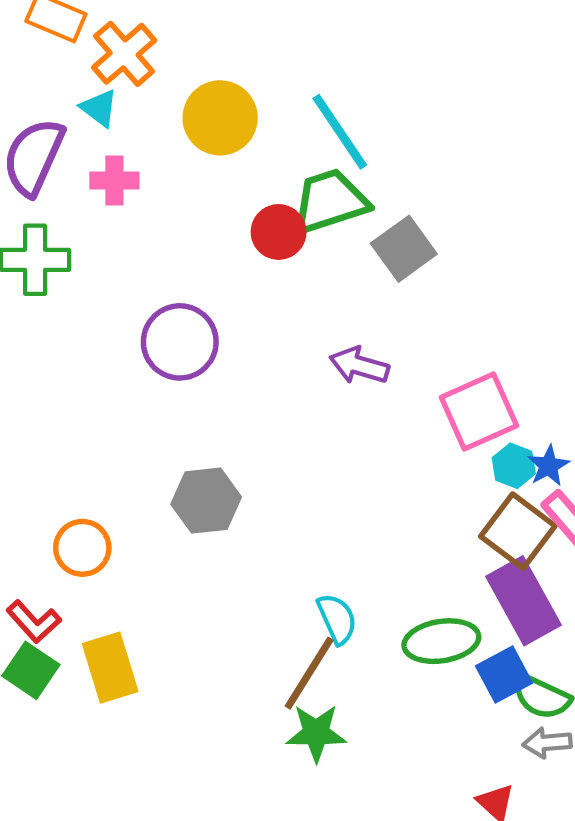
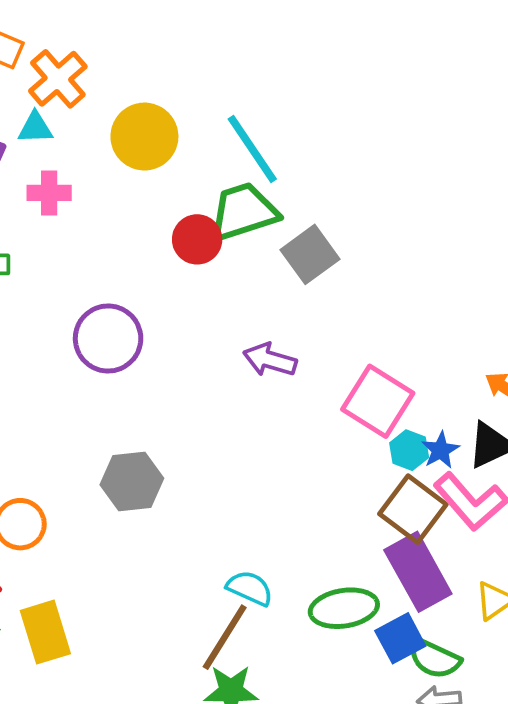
cyan triangle: (99, 108) -> (35, 128), turned -39
pink square: (479, 411) -> (378, 401), turned -34
cyan semicircle: (337, 619) -> (250, 588), turned -42

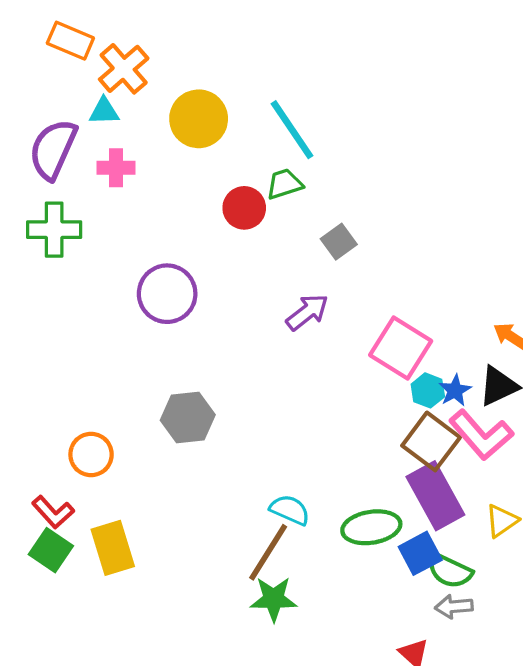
green trapezoid: (244, 212) -> (284, 184), size x0.6
gray square: (310, 254) -> (339, 242), moved, size x0.7
purple arrow: (270, 360) -> (307, 312), turned 126

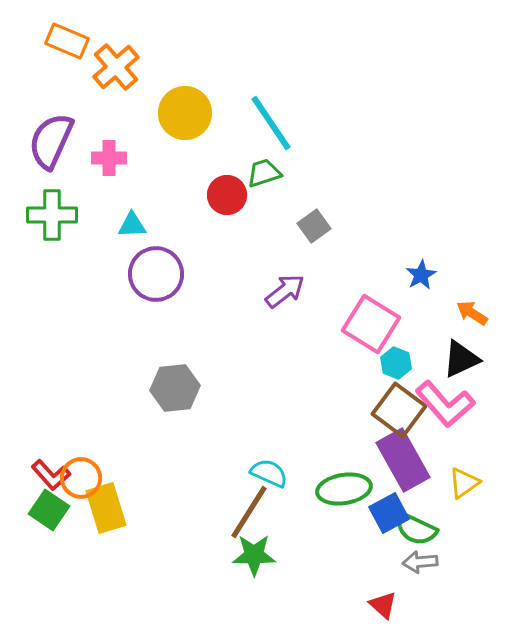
cyan triangle: (104, 111) -> (132, 225), moved
blue star: (455, 390) -> (421, 275), moved
orange circle: (91, 454) -> (81, 478), moved

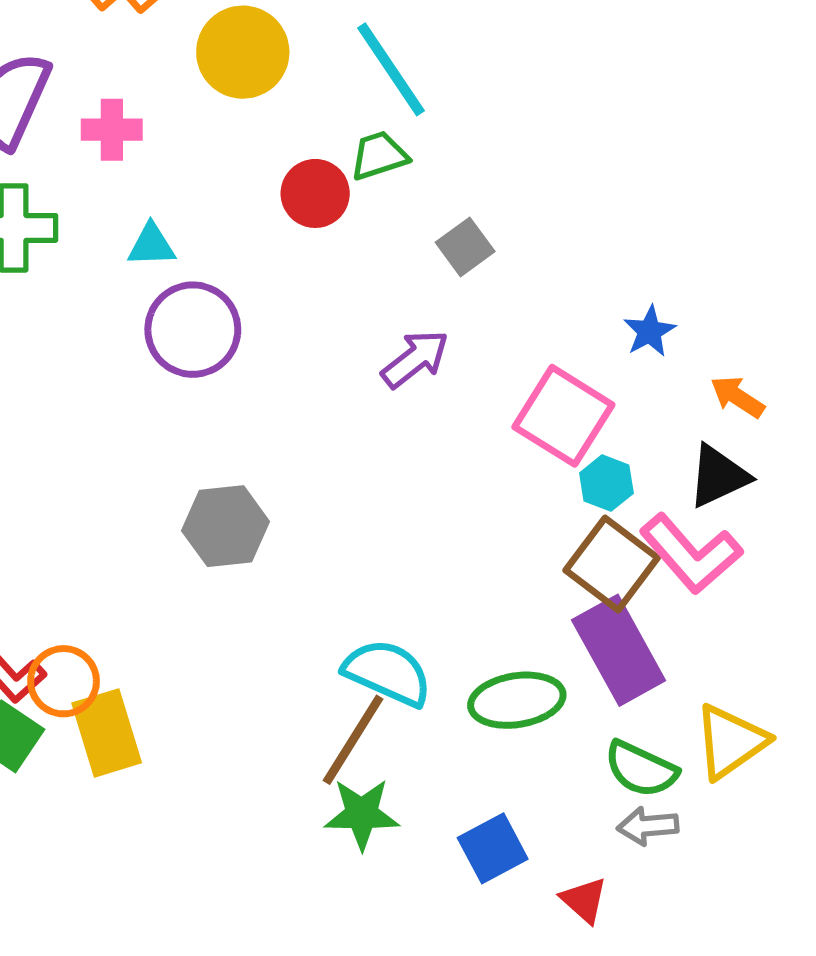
cyan semicircle: (269, 473) -> (388, 673), size x1.4
yellow triangle: (464, 483) -> (731, 742), moved, size x1.4
blue square: (389, 513) -> (493, 848), moved

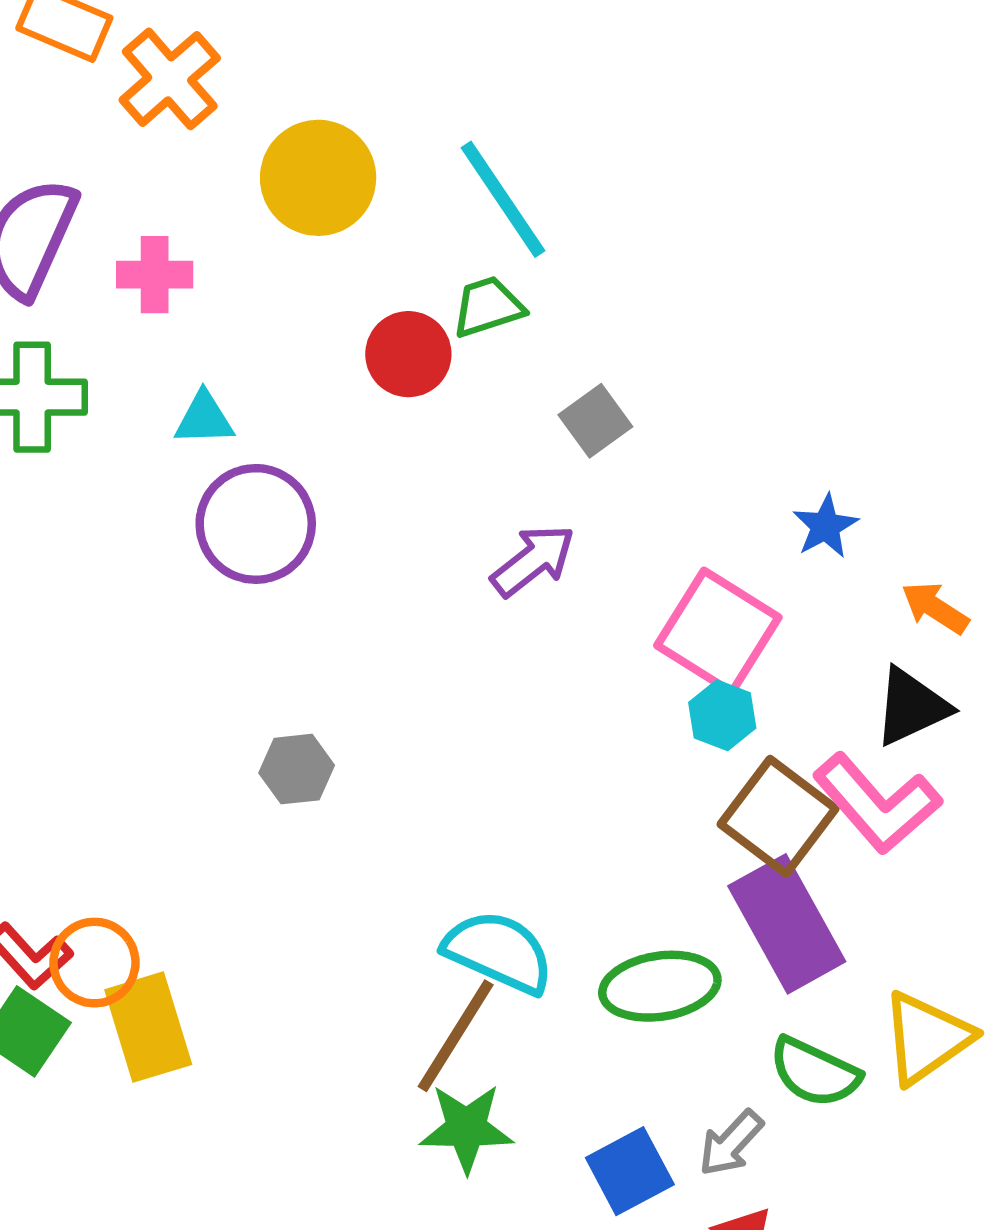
cyan hexagon: (606, 483) -> (722, 715), moved
gray hexagon: (226, 526) -> (297, 769), size x0.7
gray arrow: (648, 826) -> (731, 1143), moved, turned -42

